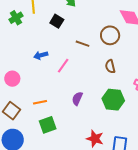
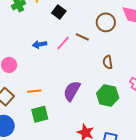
brown circle: (110, 35) -> (106, 22), moved
pink line: (63, 66) -> (63, 43), moved
purple semicircle: (77, 99) -> (72, 91), size x1.5

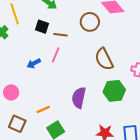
brown line: (82, 37) -> (61, 35), moved
brown semicircle: (108, 62) -> (104, 59), size x1.6

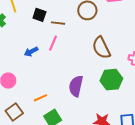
brown square: (17, 124) -> (14, 112), turned 30

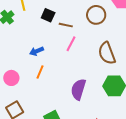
pink line: (53, 43) -> (71, 44), moved
orange line: (40, 98) -> (40, 72), moved, turned -48

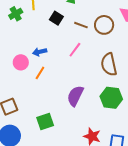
brown line: (66, 25) -> (81, 25), moved
pink circle: (11, 78) -> (21, 62), moved

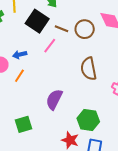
black square: (56, 18) -> (37, 21), size x1.6
pink line: (75, 50) -> (50, 46), moved
green hexagon: (111, 98) -> (88, 120), moved

